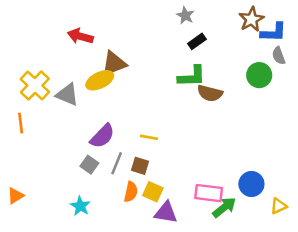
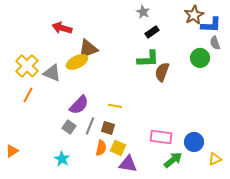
brown semicircle: (210, 93) -> (162, 72), turned 96
orange line: (21, 123) -> (28, 95), moved, turned 35
pink rectangle: (209, 193) -> (161, 137), moved

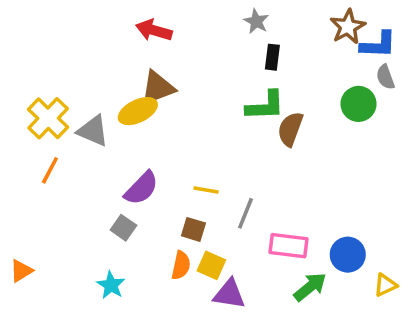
red arrow: (62, 28) -> (154, 30), moved
black rectangle: (152, 32) -> (272, 57), turned -48
gray line: (90, 126) -> (245, 213), moved

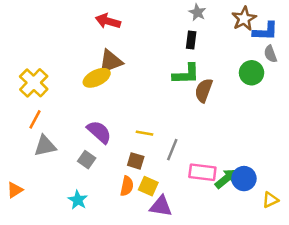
gray star: (256, 21) -> (197, 12), moved
gray triangle: (93, 131) -> (45, 146), moved, turned -35
purple semicircle: (141, 188) -> (99, 132), turned -92
green arrow: (310, 287) -> (226, 179), moved

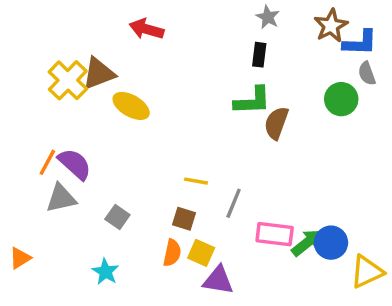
brown triangle: (111, 61) -> (99, 73), moved
yellow ellipse: (97, 78) -> (131, 106), turned 56
yellow cross: (34, 83) -> (68, 80), moved
purple semicircle: (99, 132) -> (75, 164), moved
yellow triangle: (270, 200) -> (367, 272), size x1.5

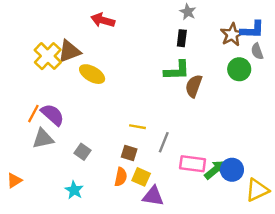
brown star: (331, 26) -> (232, 35), moved

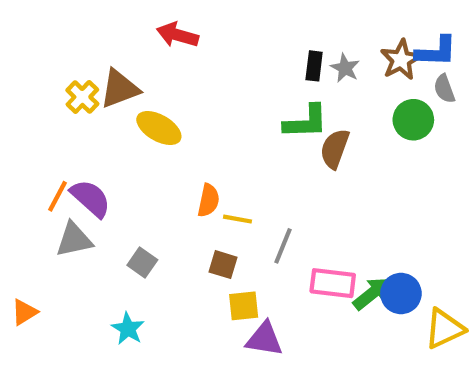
gray star: (188, 12) -> (345, 68), moved
yellow cross: (48, 56) -> (82, 97), size x0.7
orange semicircle: (121, 177) -> (209, 200), moved
yellow square: (141, 177) -> (244, 306), turned -30

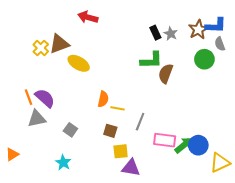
black rectangle: (314, 66) -> (155, 33), turned -32
orange line: (58, 196) -> (28, 97), turned -49

